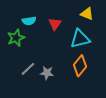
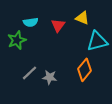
yellow triangle: (87, 14) -> (82, 18), moved
cyan triangle: (80, 39) -> (97, 41), moved

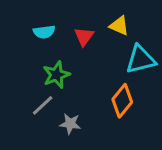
green star: (17, 40) -> (56, 75), moved
gray star: (50, 77) -> (70, 124), moved

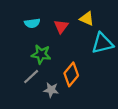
green star: (56, 75) -> (41, 54), turned 30
orange diamond: (122, 101) -> (71, 74), moved

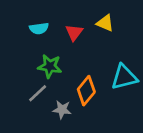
cyan triangle: (102, 43) -> (124, 77), moved

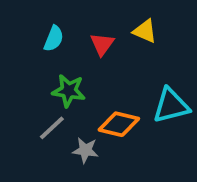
cyan semicircle: (39, 28) -> (54, 39), turned -60
orange diamond: (86, 91) -> (119, 124), turned 64

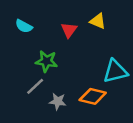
cyan semicircle: (54, 39) -> (24, 26), moved, turned 96
orange diamond: (119, 124) -> (93, 96), moved

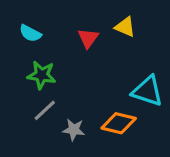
green star: (46, 61) -> (42, 75), moved
cyan triangle: (115, 71) -> (148, 91), turned 32

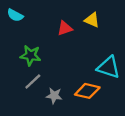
cyan semicircle: (30, 33) -> (15, 15), moved
red triangle: (88, 38) -> (65, 28), turned 35

